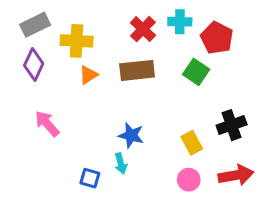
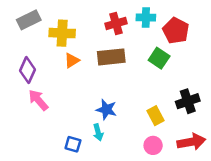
red cross: (143, 29) -> (116, 23), turned 30
purple diamond: (34, 65) -> (28, 70), moved

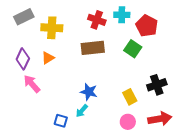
red cross: (116, 23) -> (97, 20), turned 36
orange triangle: (72, 61) -> (48, 58), moved
cyan arrow: (98, 132) -> (82, 111), turned 56

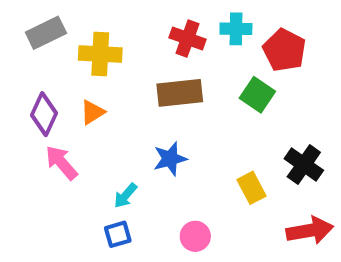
black cross: (157, 85) -> (304, 165), turned -36
blue star: (89, 92) -> (170, 159), moved, turned -30
cyan arrow: (82, 111) -> (125, 196), moved
blue square: (61, 121) -> (118, 234), turned -32
pink circle: (128, 122) -> (195, 236), moved

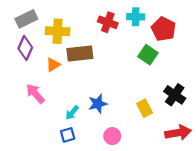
brown rectangle: (180, 93) -> (80, 54), moved
purple diamond: (44, 114) -> (25, 48), moved
blue star: (170, 159) -> (98, 104), moved

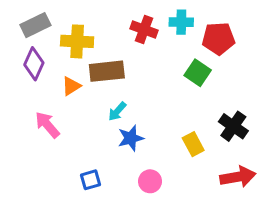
red pentagon: (164, 29) -> (218, 38), turned -30
cyan arrow: (72, 113) -> (117, 111), moved

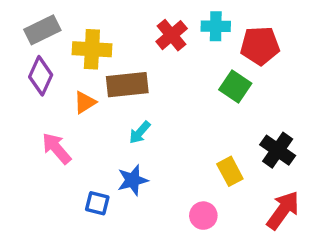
red cross: (144, 30) -> (172, 35), turned 30
blue star: (131, 138) -> (133, 180), moved
red arrow: (238, 177) -> (283, 210), turned -44
blue square: (90, 180) -> (97, 203), moved, turned 30
pink circle: (150, 181) -> (203, 216), moved

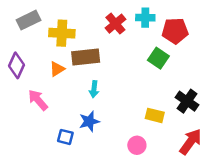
purple diamond: (41, 76) -> (16, 65), moved
cyan arrow: (140, 132) -> (94, 89), turned -35
yellow rectangle: (230, 171) -> (155, 115), turned -48

